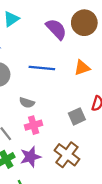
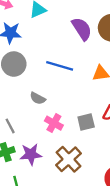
pink cross: (34, 125) -> (54, 123), moved, turned 35

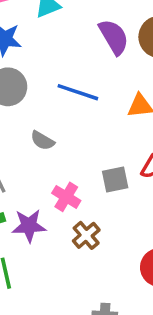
pink cross: (54, 123) -> (66, 197), moved
brown cross: (69, 159) -> (86, 235), size x0.7

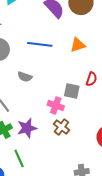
gray square: (115, 180) -> (72, 91), turned 35
pink cross: (66, 197) -> (56, 106), moved

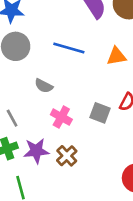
pink cross: (56, 106) -> (61, 117), moved
brown cross: (62, 127) -> (67, 156), moved

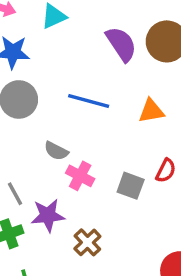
pink cross: (61, 117) -> (80, 176), moved
purple star: (36, 151) -> (48, 215), moved

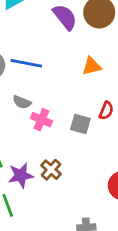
blue line: (89, 101) -> (26, 63), moved
purple star: (48, 215) -> (21, 175), moved

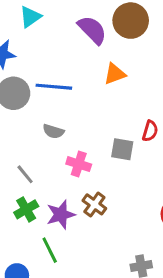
orange triangle: (92, 66) -> (115, 74), moved
pink cross: (41, 120) -> (79, 164), moved

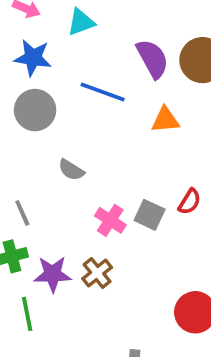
blue line: (54, 87) -> (103, 92), moved
pink cross: (79, 164) -> (110, 220), moved

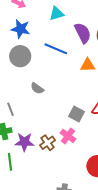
cyan triangle: (81, 22) -> (57, 13), moved
pink cross: (110, 220) -> (68, 136), moved

